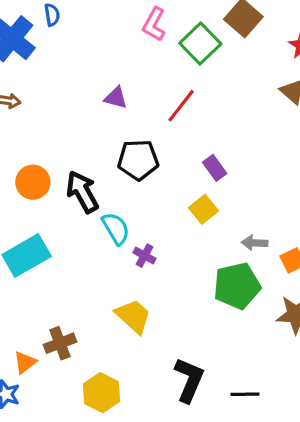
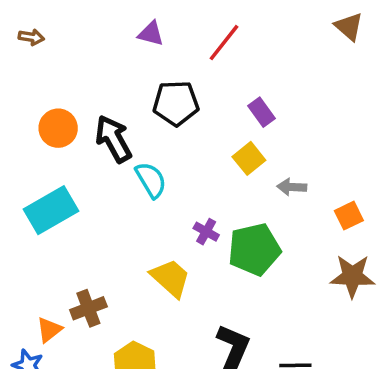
gray arrow: (255, 243) -> (292, 187), moved
purple cross: (144, 256) -> (206, 232), moved
green pentagon: (237, 286) -> (254, 249), moved

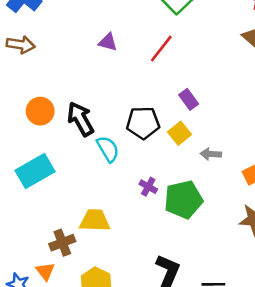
brown arrow: (31, 37) -> (21, 45), size x1.5
black pentagon: (176, 103) -> (143, 123), moved
yellow trapezoid: (170, 278) -> (95, 220), moved, turned -40
orange triangle: (49, 330) -> (45, 271), moved, turned -30

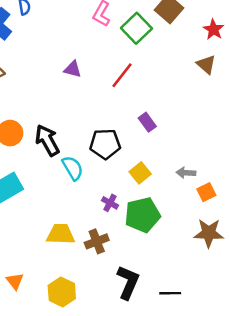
yellow square: (179, 133) -> (140, 173), moved
gray arrow: (211, 154) -> (186, 173), moved
brown cross: (62, 243) -> (97, 241), moved

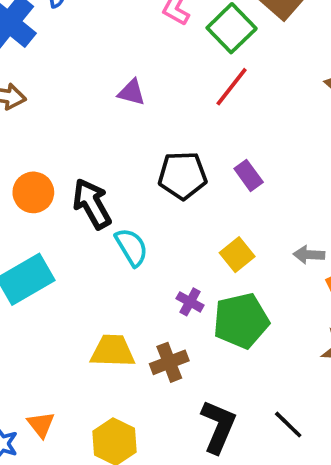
red line: (122, 75) -> (232, 87), moved
black pentagon: (105, 144) -> (182, 175), moved
black line: (170, 293) -> (288, 425), moved, turned 45

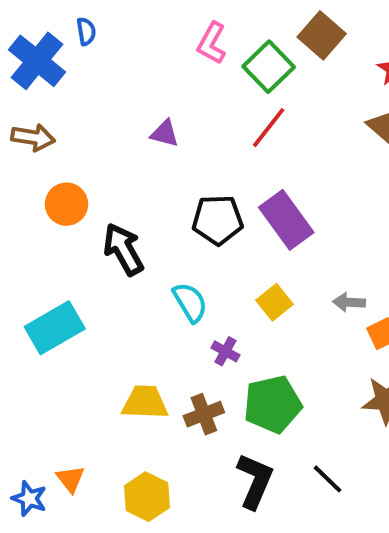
purple rectangle: (249, 175) -> (286, 220), size x1.8
orange circle: (33, 192) -> (66, 204), moved
cyan semicircle: (132, 247) -> (190, 302), moved
green pentagon: (241, 321) -> (273, 404), moved

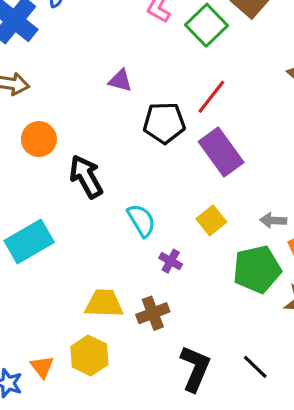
red line: (269, 128) -> (211, 97), moved
black pentagon: (218, 220) -> (164, 123), moved
green pentagon: (273, 404) -> (257, 269), moved
yellow hexagon: (147, 497) -> (89, 355), moved

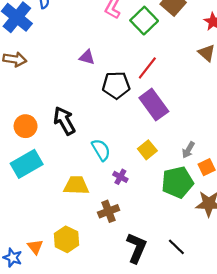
orange circle: (39, 139) -> (26, 126), moved
gray arrow: (273, 220) -> (188, 150), turned -63
yellow trapezoid: (104, 303) -> (76, 185), moved

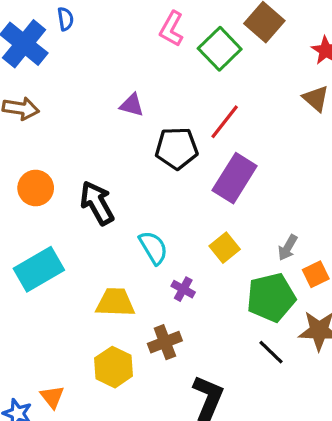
purple rectangle: (154, 105) -> (235, 178), turned 68
orange circle: (26, 126) -> (36, 188), moved
yellow hexagon: (66, 239) -> (114, 367), moved
black line: (176, 247) -> (271, 352), moved

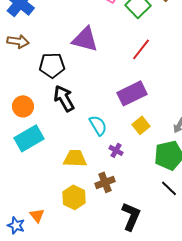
purple triangle: (132, 105) -> (85, 39), size x1.8
black pentagon: (177, 148) -> (52, 65), moved
purple rectangle: (235, 178) -> (132, 93), moved, turned 32
orange circle: (36, 188) -> (23, 106), moved

